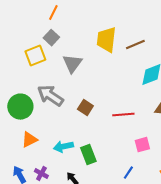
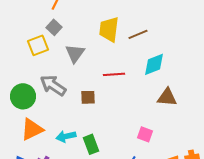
brown square: (85, 108) -> (88, 97), turned -35
red line: (123, 115) -> (114, 74), moved
orange triangle: (29, 140) -> (32, 129), size x1.4
pink square: (142, 145) -> (145, 134), turned 35

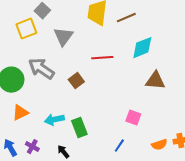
brown square: (88, 97) -> (76, 81), turned -35
orange triangle: (32, 129) -> (20, 113), size x0.7

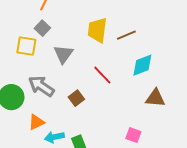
yellow square: (26, 29) -> (26, 46), turned 30
red line: (102, 58) -> (102, 75), turned 50
orange triangle: (20, 113) -> (36, 122), moved

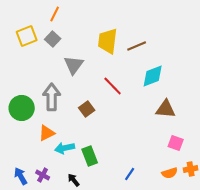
yellow square: (26, 46) -> (27, 36), moved, turned -30
gray arrow: (41, 86) -> (52, 97), turned 56
pink square: (133, 135) -> (176, 143), moved

